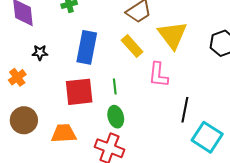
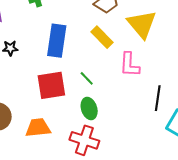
green line: (115, 86) -> (87, 78), turned -35

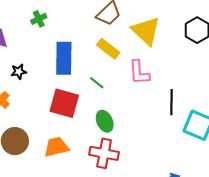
green line: (87, 78) -> (97, 83), moved
red square: (51, 85) -> (64, 103), turned 32

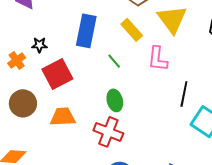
black star: (19, 72) -> (39, 45), moved
red square: (64, 103) -> (57, 74), moved, turned 36

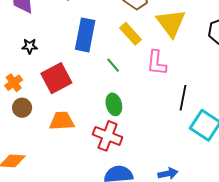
black star: (39, 45) -> (30, 46), moved
orange cross: (17, 60) -> (14, 83), moved
brown circle: (23, 103) -> (22, 108), size x0.7

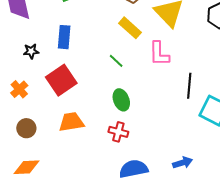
blue rectangle: (85, 35) -> (64, 37), moved, size x0.7
brown circle: (22, 108) -> (26, 128), moved
red cross: (108, 136) -> (118, 132), size x0.7

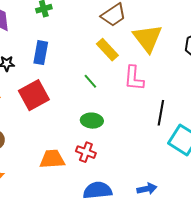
green ellipse: (121, 100) -> (92, 121), turned -70
orange trapezoid: (71, 122) -> (52, 159), moved

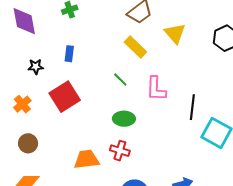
yellow triangle: (148, 38) -> (175, 33), size x0.7
blue rectangle: (41, 53) -> (69, 54), size x0.7
pink L-shape: (134, 78) -> (156, 89), moved

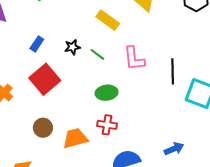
blue rectangle: (69, 54) -> (37, 44), moved, turned 35
black star: (36, 67) -> (72, 47), moved
brown circle: (28, 143) -> (43, 128), moved

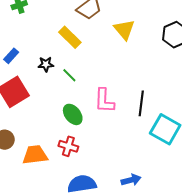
yellow rectangle: (108, 20) -> (70, 37), moved
pink L-shape: (134, 59) -> (104, 101), moved
green ellipse: (107, 93) -> (73, 114), turned 50

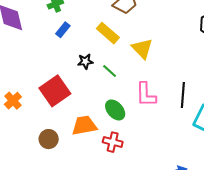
yellow triangle: (124, 30) -> (142, 49), moved
blue rectangle: (11, 56) -> (63, 30), moved
orange trapezoid: (35, 155) -> (84, 125), moved

